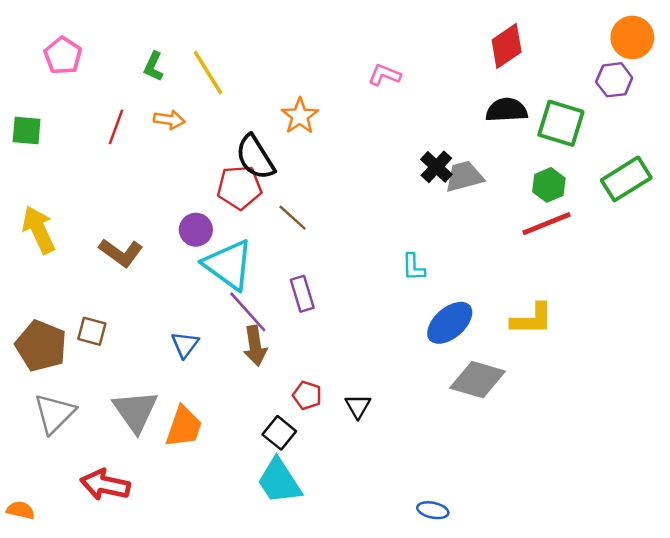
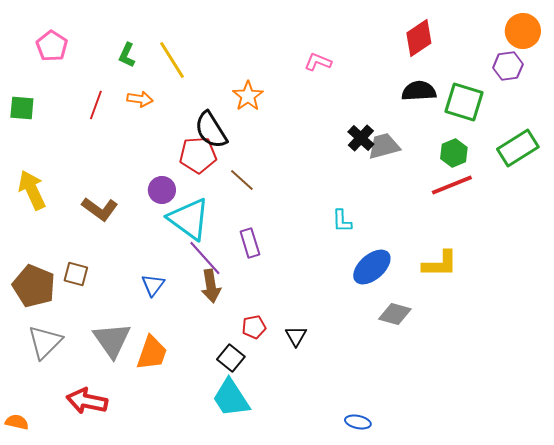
gray diamond: (478, 380) -> (395, 314), size x0.7
red pentagon: (307, 395) -> (254, 327), turned -30

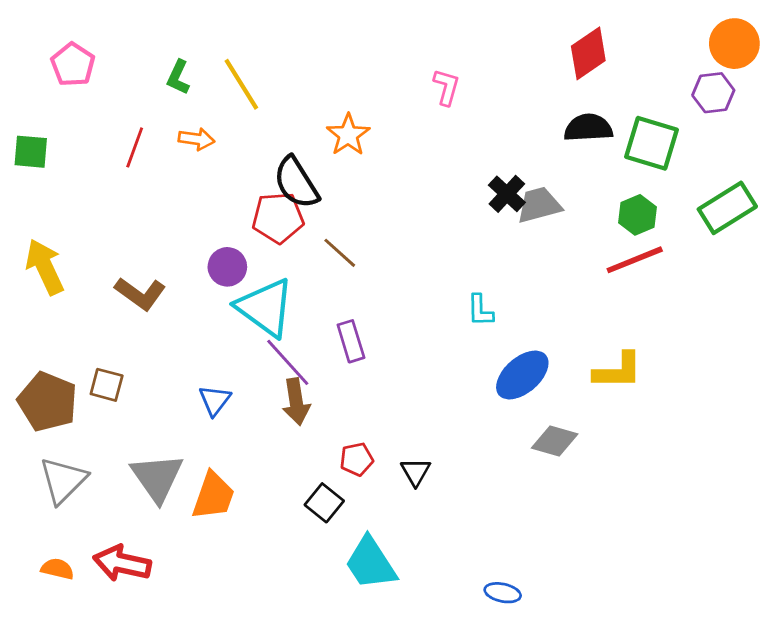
pink L-shape: (318, 62) -> (446, 87), turned 84
cyan trapezoid: (231, 398) -> (371, 563), moved
orange semicircle: (17, 422) -> (57, 569), moved

